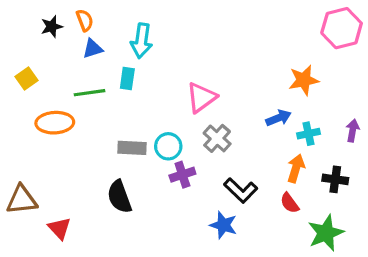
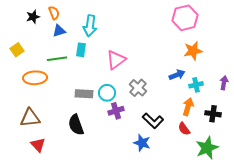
pink hexagon: (342, 28) -> (185, 18), moved
pink triangle: (201, 97) -> (116, 60), moved
brown triangle: (22, 200) -> (30, 118), moved

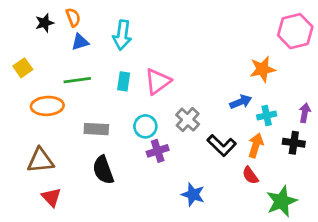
pink hexagon: (185, 18) -> (295, 31), moved
cyan rectangle: (81, 50) -> (124, 81), moved
gray rectangle: (84, 94) -> (96, 129), moved
black cross: (213, 114) -> (294, 143), moved
black L-shape: (153, 121) -> (222, 145), moved

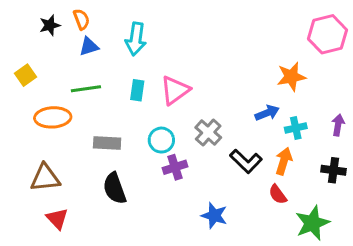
black cross: (294, 143) -> (334, 170), moved

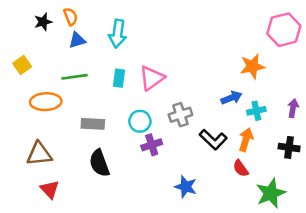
gray cross: (208, 132) -> (180, 115), turned 30

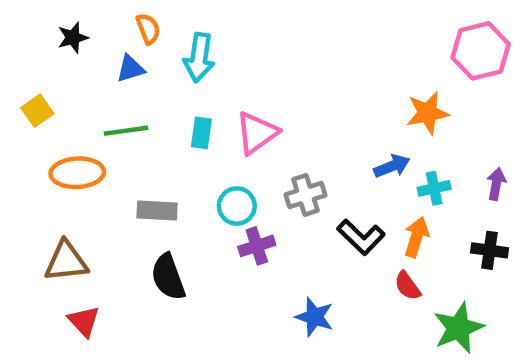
orange semicircle: (71, 17) -> (148, 29), moved

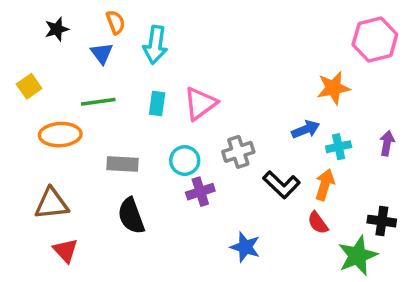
blue triangle: (130, 69) -> (102, 53), turned -50
black cross: (490, 250) -> (382, 221), moved

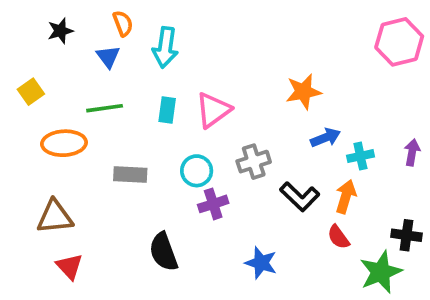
orange star: (333, 88) -> (303, 92), moved
black semicircle: (131, 216) -> (163, 252), moved

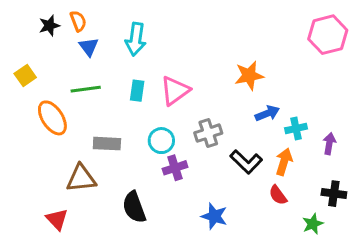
orange semicircle: (123, 23) -> (78, 21), moved
orange ellipse: (64, 143) -> (52, 118), turned 60
purple arrow: (412, 152) -> (329, 144), moved
brown triangle: (55, 217) -> (81, 178), moved
green star: (381, 272) -> (313, 224), size x0.6

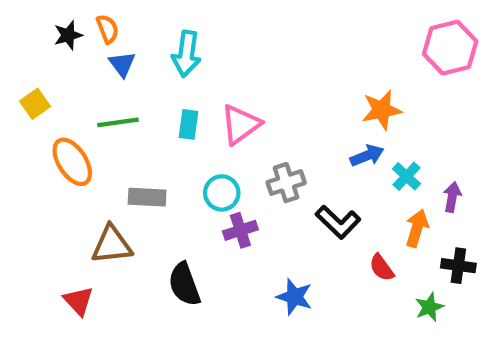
orange star: (249, 76) -> (382, 110), moved
cyan cross: (296, 128) -> (406, 176), turned -35
orange arrow: (284, 162) -> (417, 228), moved

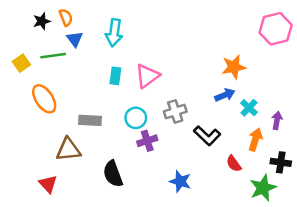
green line: (118, 122) -> (53, 56), moved
green star: (429, 307) -> (263, 188), size x1.5

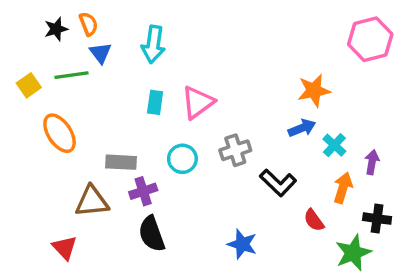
purple cross: (147, 141) -> (143, 191), moved

